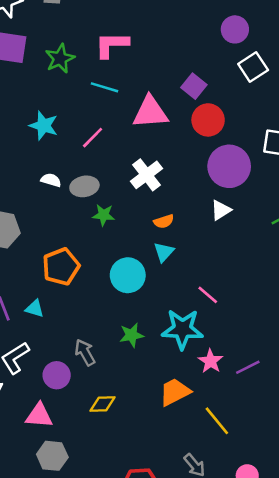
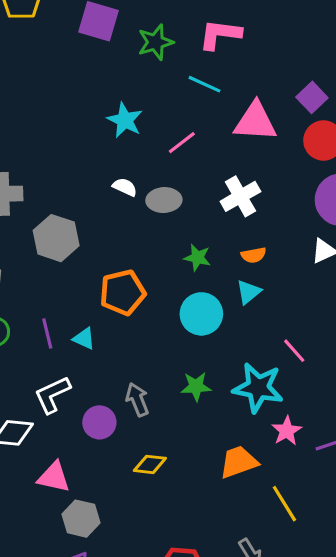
green star: (104, 215) -> (197, 258), moved
pink triangle: (39, 416) -> (54, 477), moved

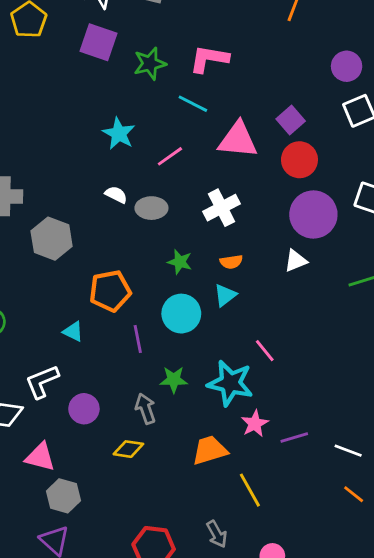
purple line: (47, 334) -> (138, 339), moved
gray arrow: (137, 400) -> (145, 409), moved

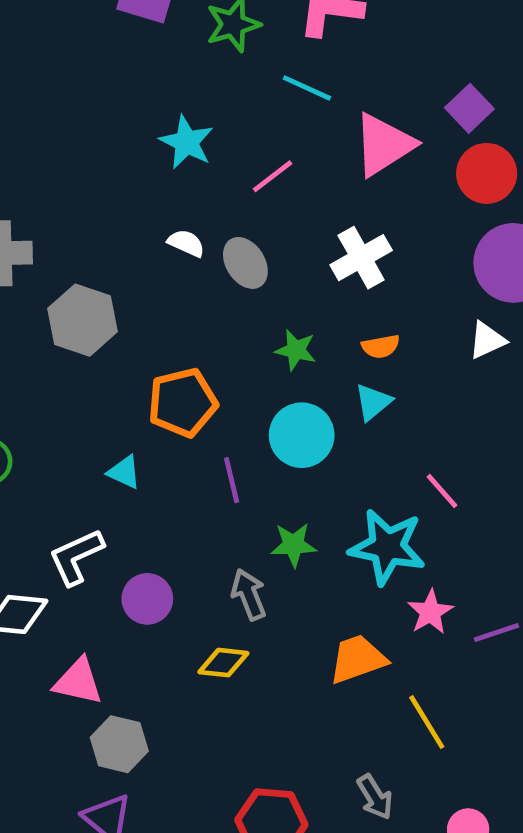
pink triangle: (238, 140) -> (384, 145), turned -36
gray ellipse: (151, 208) -> (245, 263), turned 60

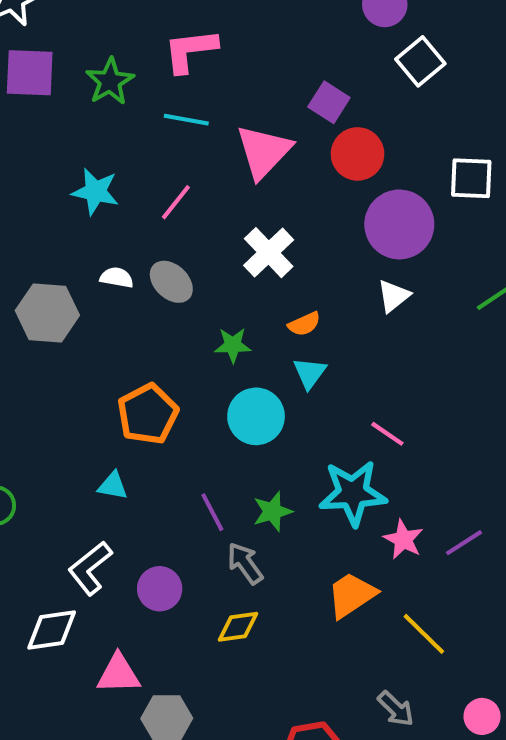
gray hexagon: (83, 320) -> (47, 313), moved
purple line: (232, 480) -> (212, 512), moved

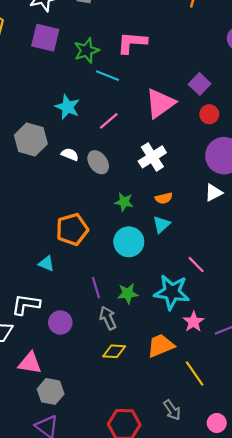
cyan line: (186, 120) -> (107, 76), moved
red circle: (358, 154) -> (209, 114), size x0.7
gray hexagon: (47, 313) -> (31, 139), moved
white L-shape: (90, 568) -> (26, 304), turned 36
yellow diamond: (238, 627) -> (114, 351), moved

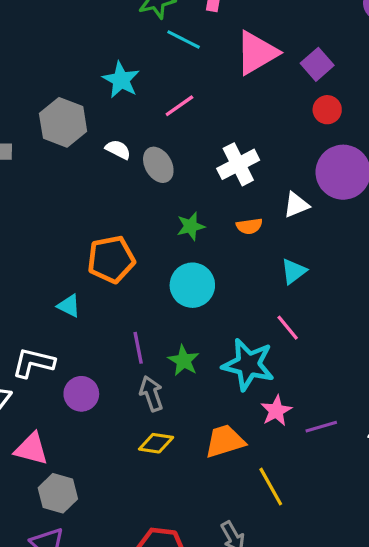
pink triangle: (160, 103) -> (257, 53), moved
white triangle: (214, 193) -> (296, 205), moved
green star: (124, 202) -> (191, 226), turned -30
cyan triangle: (162, 224) -> (294, 271), moved
green star: (128, 294) -> (184, 361), turned 30

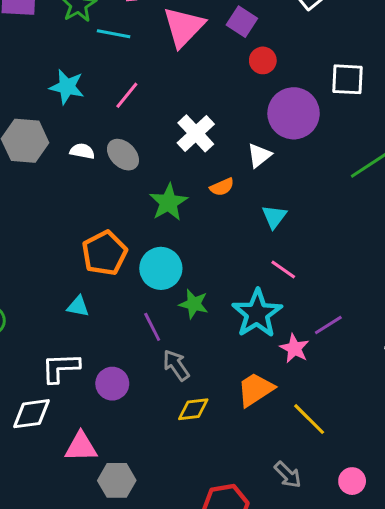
green star: (191, 226) -> (168, 202), size x1.4
cyan circle: (192, 285) -> (161, 268), moved
green star: (184, 361) -> (194, 304), moved
cyan star: (248, 365) -> (257, 313), turned -30
purple line: (321, 427) -> (328, 325), moved

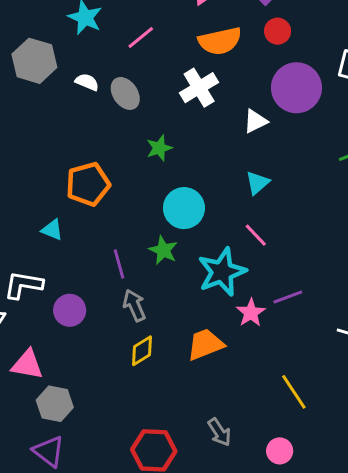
orange semicircle: (222, 187) -> (220, 41), moved, size x1.8
green star: (168, 202) -> (159, 148), size x0.7
cyan circle: (161, 268) -> (184, 208), moved
yellow diamond: (193, 409) -> (142, 351), turned -36
yellow line: (309, 419) -> (294, 392), moved

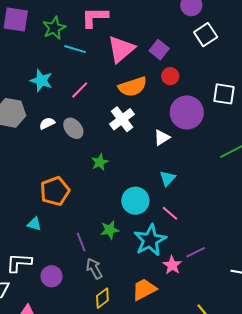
white semicircle: (87, 82) -> (47, 123), turned -42
cyan circle: (184, 208) -> (135, 201), moved
green star: (163, 250) -> (110, 230), turned -30

